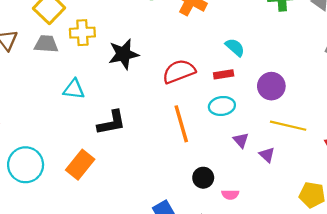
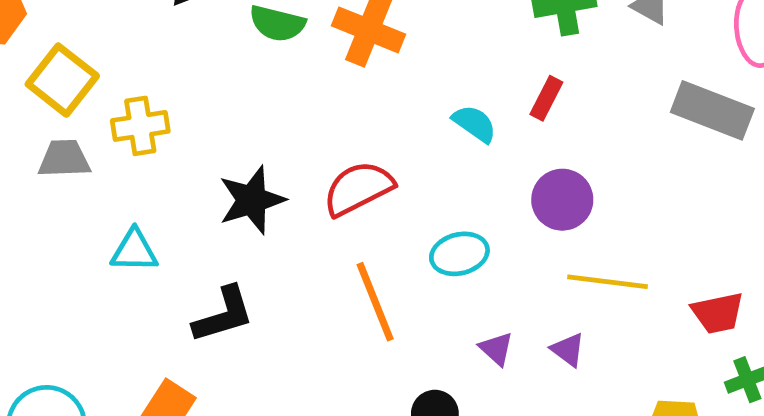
black star: (124, 54) -> (252, 200), moved
red rectangle: (224, 74) -> (546, 98), moved, turned -48
purple triangle: (241, 140) -> (496, 349), moved

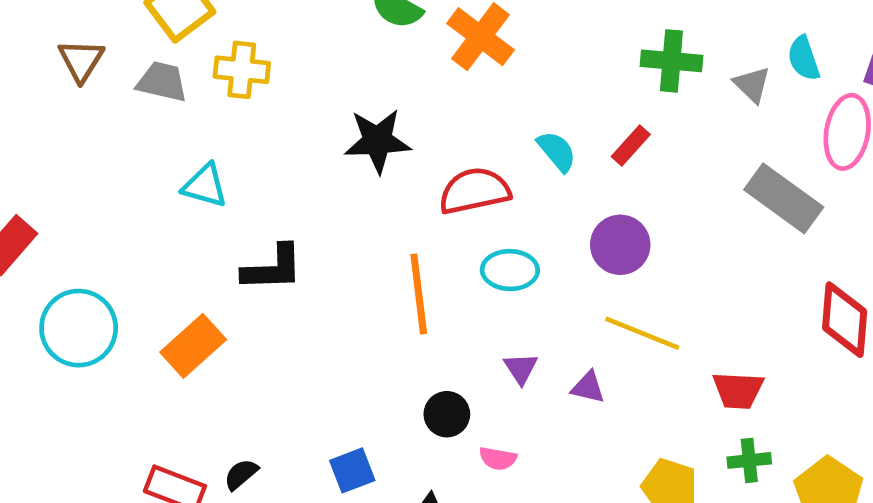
red semicircle: (358, 188) -> (474, 191), moved
black star: (252, 200) -> (377, 141), moved
purple triangle: (568, 350) -> (588, 387), turned -39

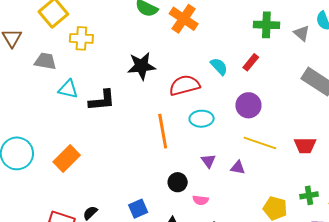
gray trapezoid: (162, 82) -> (45, 61), moved
black L-shape: (273, 268) -> (102, 100), moved
red trapezoid: (738, 390) -> (305, 145), moved

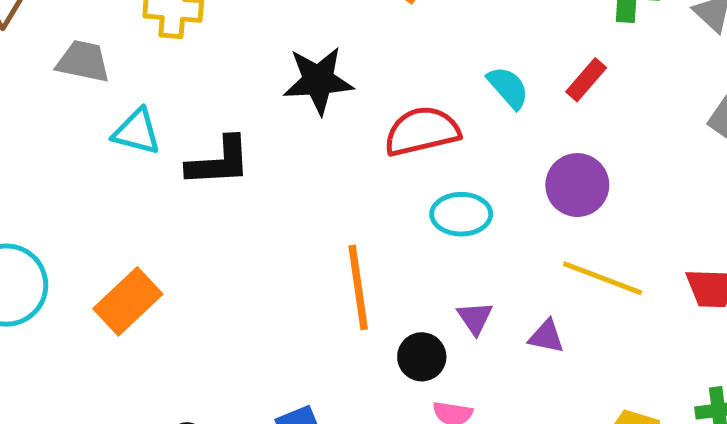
orange line: (163, 131) -> (358, 287), moved
black circle: (178, 182) -> (422, 357), moved

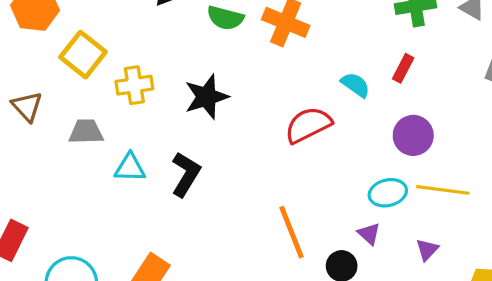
black star: (318, 80) -> (206, 97), moved
black L-shape: (219, 162) -> (186, 174), turned -42
cyan ellipse: (461, 214) -> (388, 193), moved
purple triangle: (546, 336) -> (427, 250), moved, turned -45

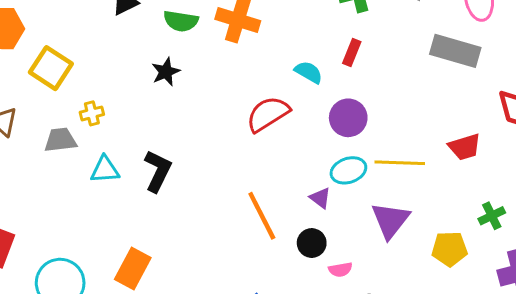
yellow cross: (134, 85) -> (92, 113), moved, size x0.7
black star: (206, 97) -> (166, 72), moved, size x0.7
purple circle: (413, 135) -> (348, 118), moved
purple triangle: (369, 234) -> (320, 198), moved
purple triangle: (427, 250) -> (390, 220), size x1.8

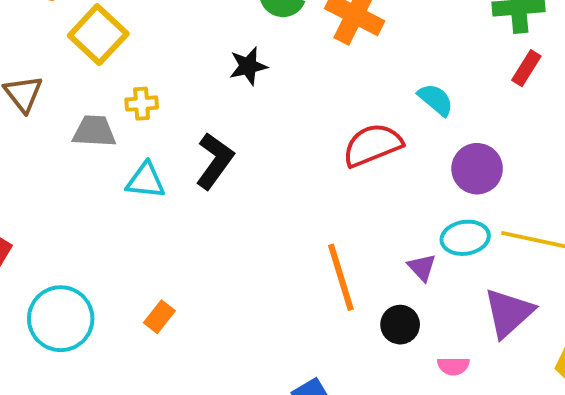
red rectangle: (352, 53) -> (526, 68), moved
black L-shape: (158, 171) -> (215, 161), moved
orange rectangle: (133, 269) -> (159, 317), size x0.6
pink semicircle: (340, 270) -> (453, 366), moved

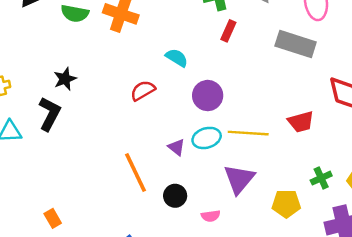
black star: (248, 66) -> (65, 79), moved
red semicircle: (372, 145) -> (143, 90), size x0.7
purple triangle: (422, 267) -> (176, 147), moved
orange rectangle: (159, 317) -> (53, 218), moved, turned -60

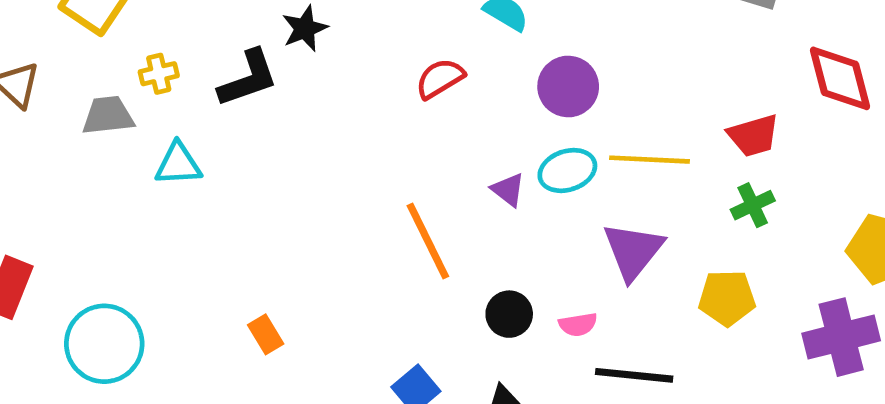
black star: (65, 79) -> (305, 29), moved
black L-shape: (50, 114) -> (248, 78), moved, turned 44
green cross: (321, 178) -> (753, 205), moved
black circle: (175, 196) -> (509, 314), moved

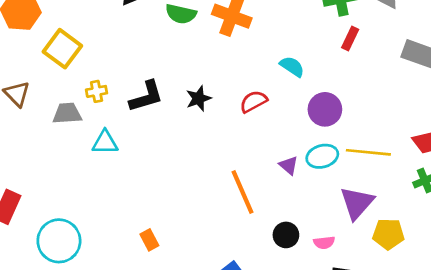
black star: (305, 29) -> (199, 98), moved
yellow pentagon: (727, 298) -> (388, 234), moved

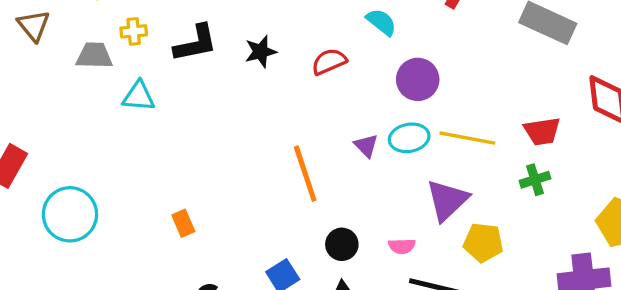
black circle: (286, 235) -> (342, 244), moved

